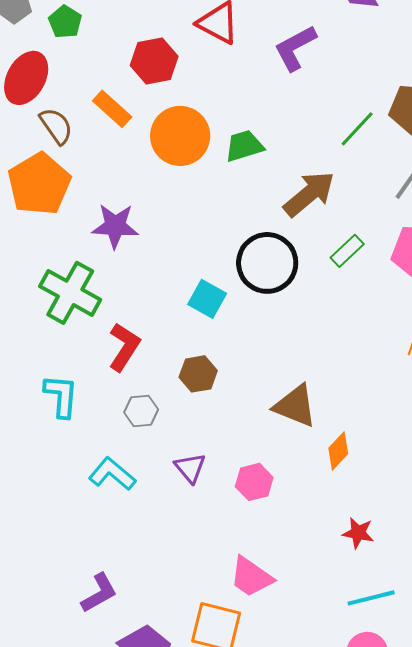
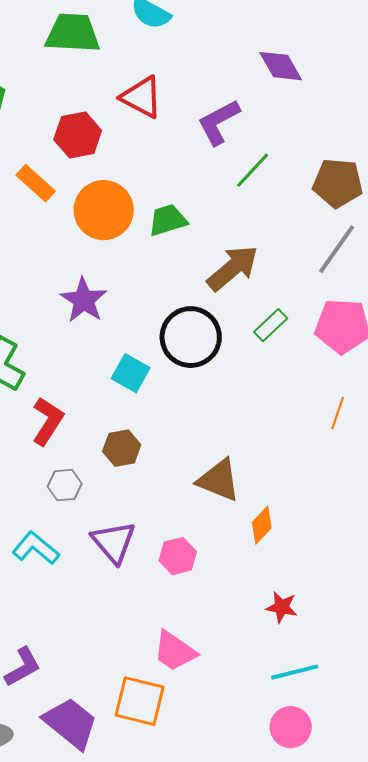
green line: (357, 129) -> (253, 170), moved
purple star: (115, 226) -> (84, 300), moved, turned 30
purple triangle: (190, 468) -> (114, 542), size x1.4

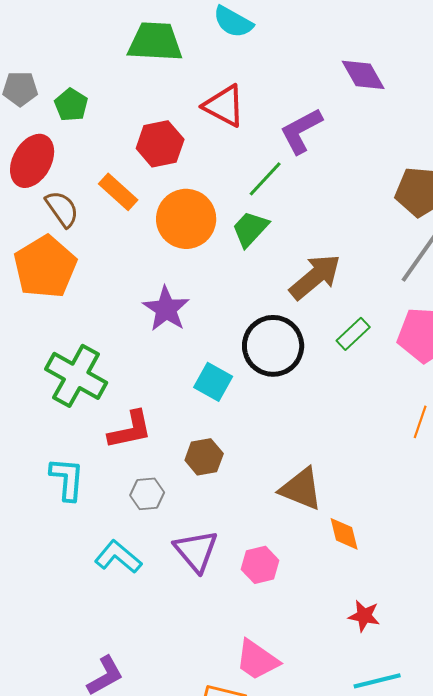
green line: (253, 170) -> (265, 179), moved
green trapezoid: (168, 220) -> (250, 229), turned -30
red L-shape: (48, 421) -> (130, 430), turned 45
orange diamond: (262, 525) -> (344, 534), turned -57

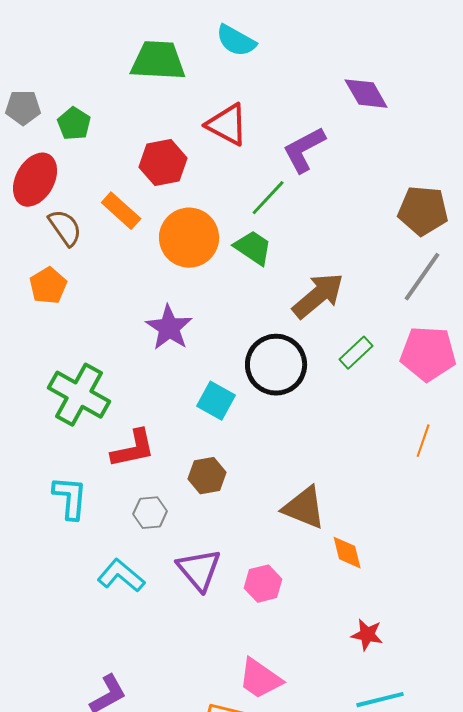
green trapezoid: (250, 229) -> (253, 248), turned 81
orange pentagon: (45, 267) -> (48, 286), size x0.6

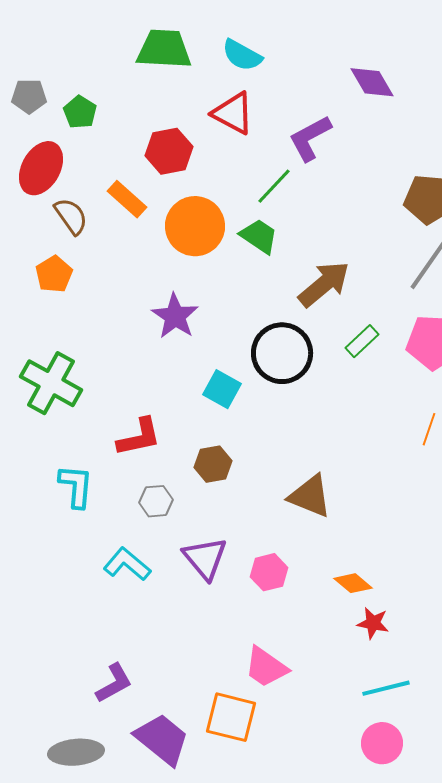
cyan semicircle: (236, 41) -> (242, 55), moved
green cross: (79, 395) -> (51, 383), moved
orange diamond: (347, 553) -> (353, 583), moved, turned -36

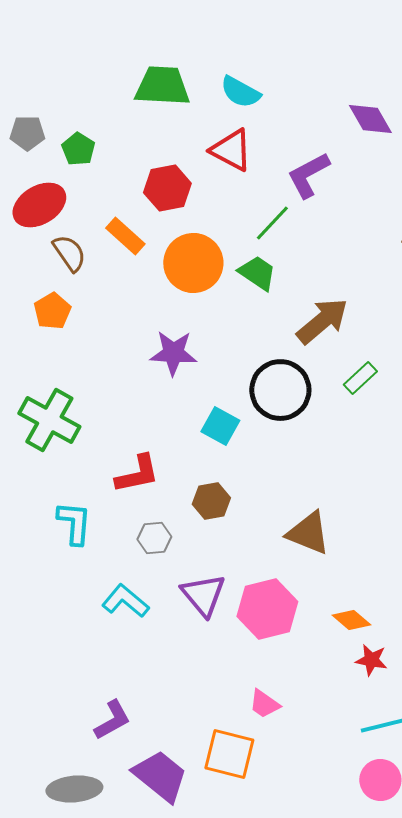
red ellipse: (41, 168) -> (39, 205), turned 30
purple star: (175, 316) -> (173, 353), turned -30
pink hexagon: (269, 572) -> (267, 609), size x1.6
pink trapezoid: (266, 667) -> (264, 704), size x0.7

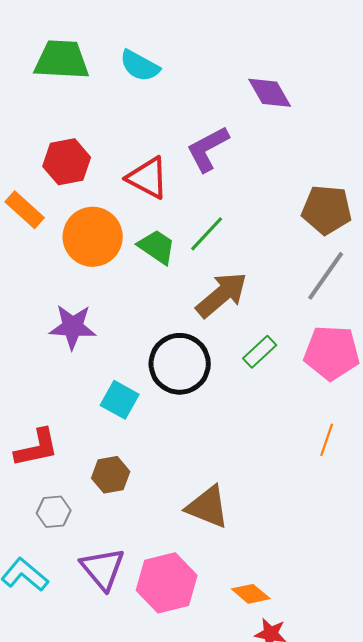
red triangle: (231, 150) -> (148, 178), moved
green line: (272, 223) -> (207, 234), moved

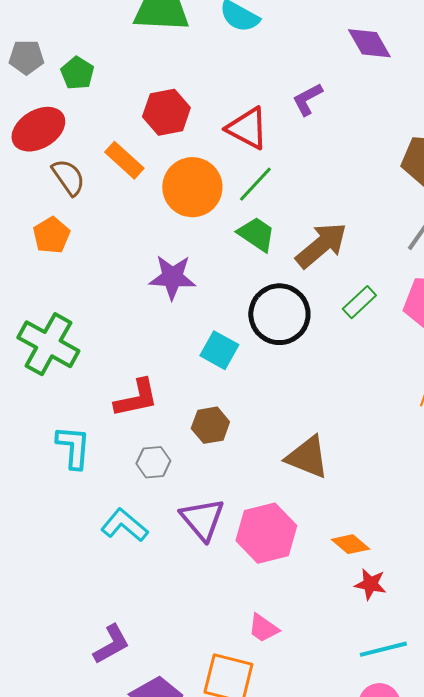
purple L-shape: (208, 149) -> (307, 99), size x0.7
green line: (207, 234) -> (255, 184), moved
green trapezoid: (157, 247) -> (256, 234), moved

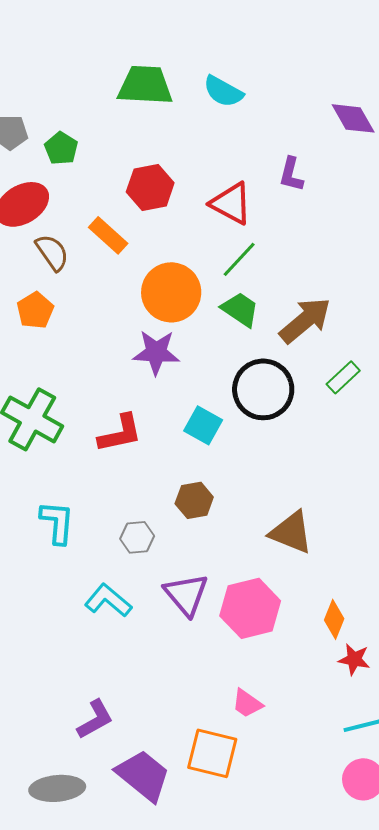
purple L-shape: (307, 99) -> (291, 174), turned -48
orange circle: (192, 187) -> (171, 292), moved
red L-shape: (136, 398) -> (120, 433), moved
orange diamond: (350, 544) -> (334, 619), turned 72

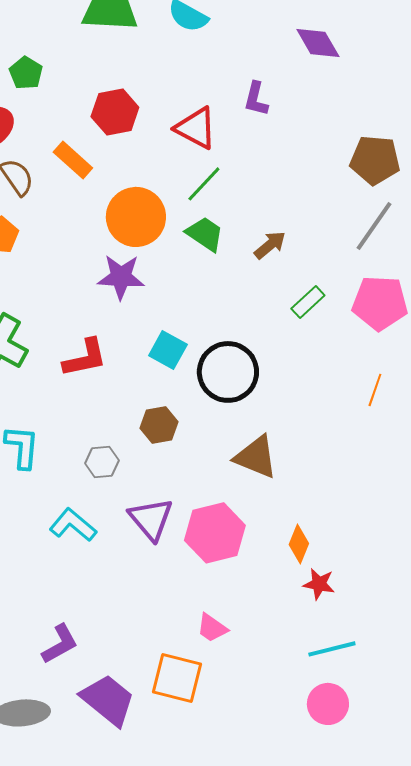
brown arrow: (305, 320) -> (270, 245), size x0.6
black circle: (263, 389) -> (228, 372), moved

